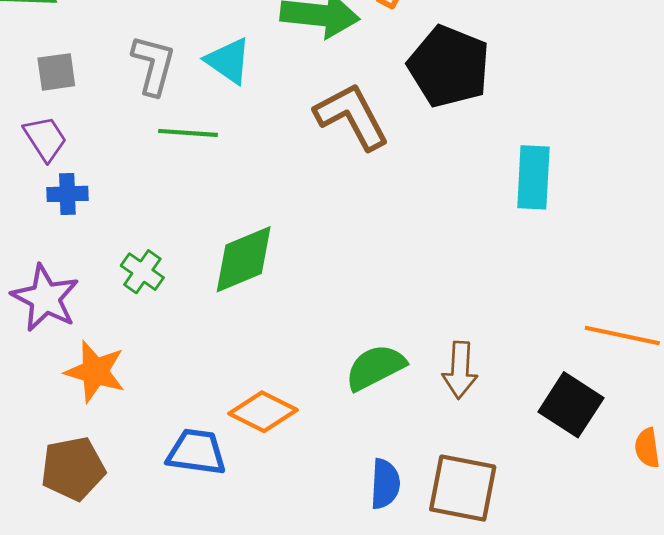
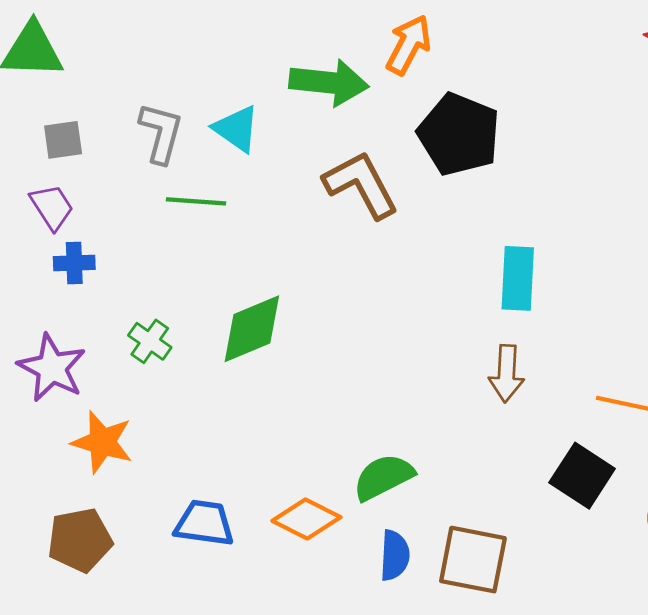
cyan rectangle: (533, 177) -> (518, 278), moved
green semicircle: (375, 367) -> (383, 477), moved
brown arrow: (460, 370) -> (507, 374), moved
orange diamond: (263, 412) -> (306, 519), moved

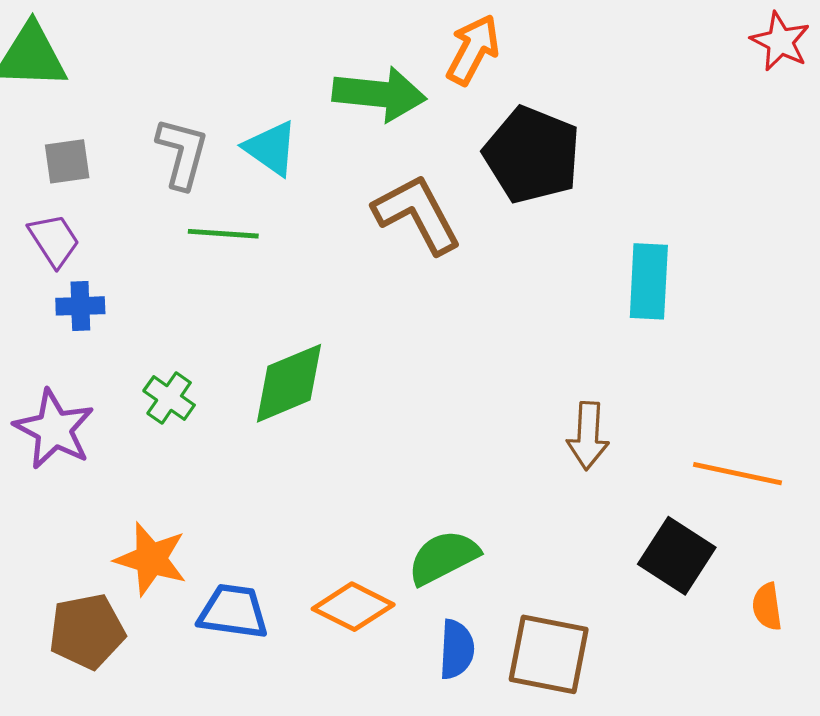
cyan rectangle: (518, 278) -> (649, 281), moved
orange star: (102, 442) -> (151, 559), moved

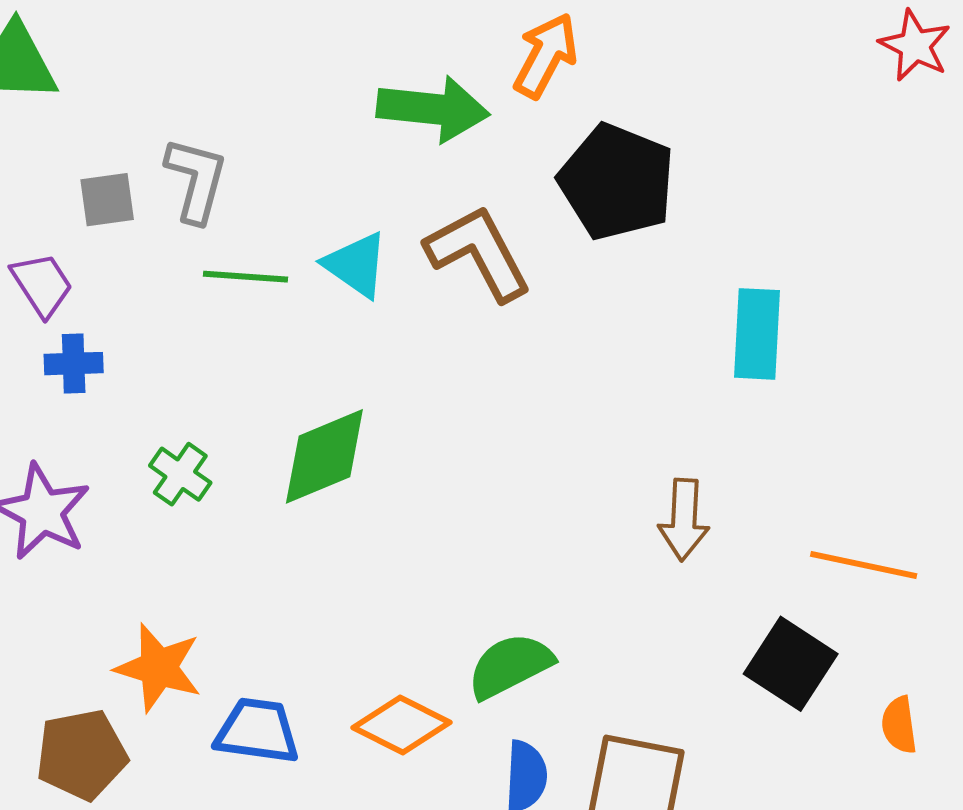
cyan triangle: (271, 148) -> (356, 265), moved
gray square: (67, 161) -> (107, 200), moved

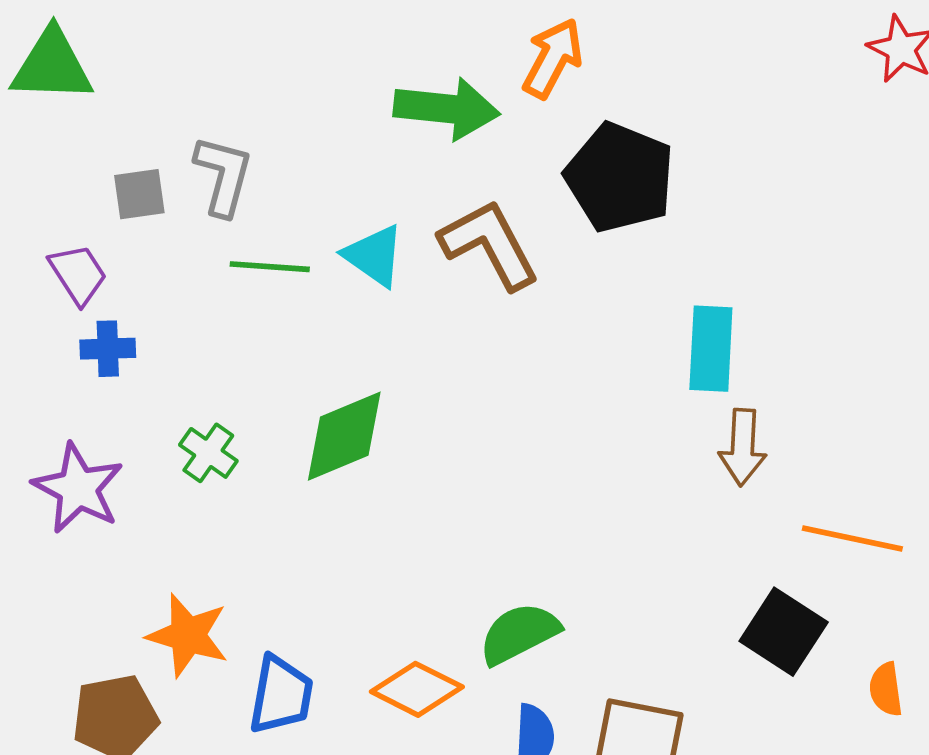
cyan rectangle: (757, 334) -> (711, 349), moved
brown arrow: (684, 520) -> (743, 447), moved
blue trapezoid: (257, 731) -> (281, 695), turned 92

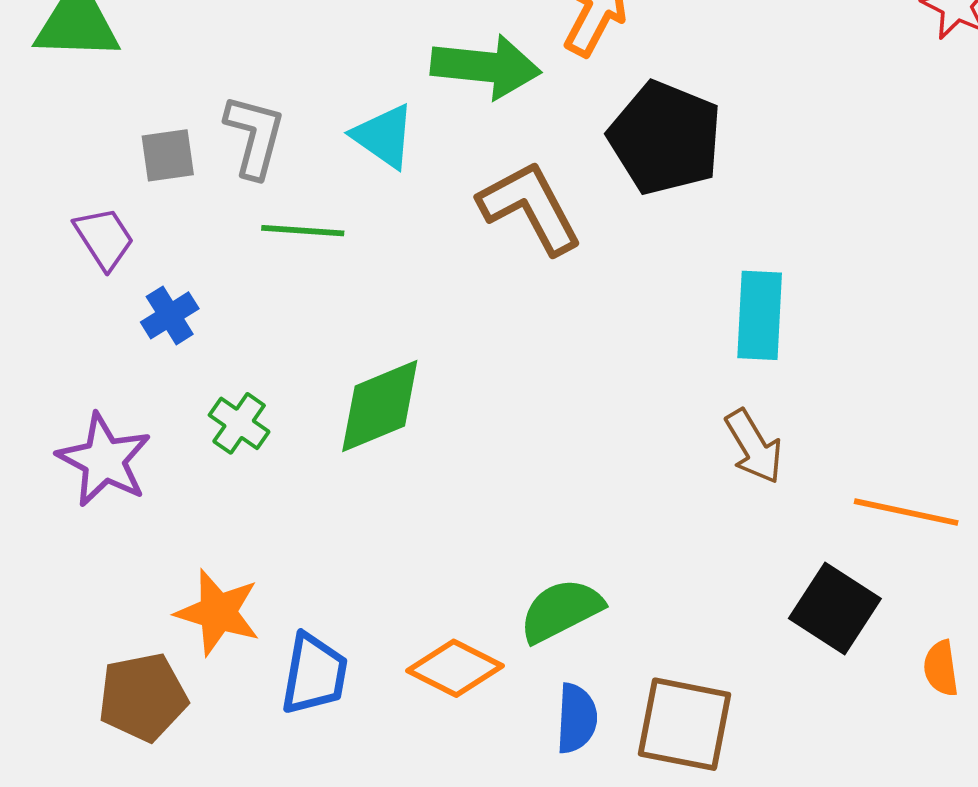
cyan triangle: (374, 256) -> (384, 136), moved
blue cross: (108, 349) -> (170, 315), moved, turned -30
brown arrow: (743, 447) -> (754, 447), moved, turned -34

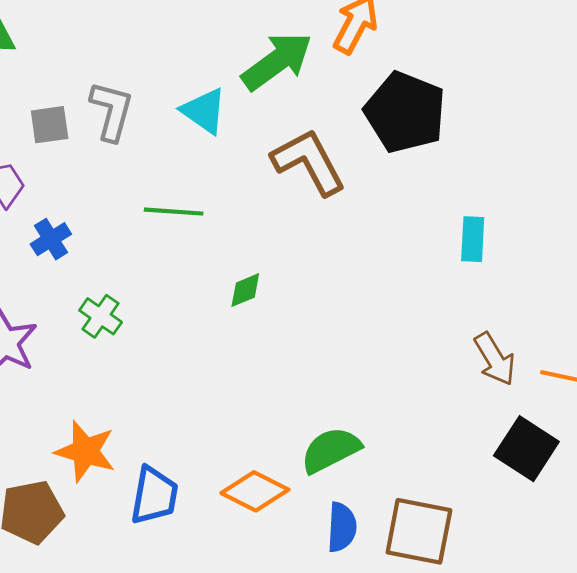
green arrow: (486, 67) -> (277, 61), turned -42
green line: (303, 231) -> (174, 212), moved
cyan rectangle: (760, 315) -> (473, 239), size x0.7
green diamond: (380, 406) -> (245, 290), moved, size x0.5
brown arrow: (754, 447) -> (495, 359), moved

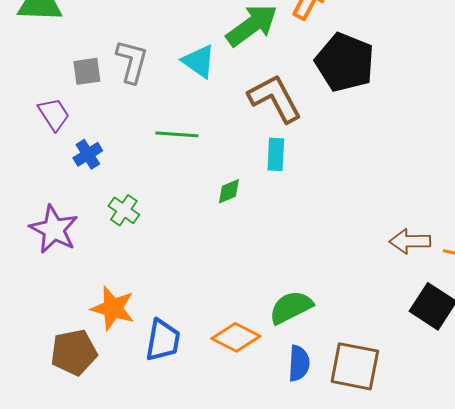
cyan rectangle: (473, 239) -> (276, 154), moved
brown arrow: (495, 359) -> (410, 241), turned 120

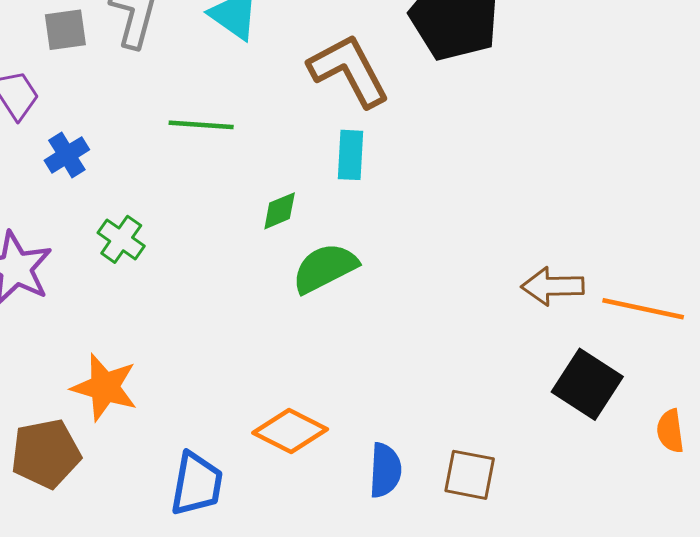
green semicircle: (291, 307) -> (325, 268), moved
blue trapezoid: (163, 340) -> (197, 484), moved
brown square: (355, 366) -> (470, 475), size x0.7

